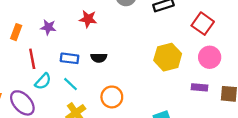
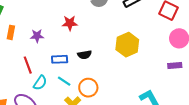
orange rectangle: (16, 32) -> (11, 32), moved
yellow hexagon: (168, 57) -> (127, 45), moved
orange circle: (112, 97) -> (88, 88), moved

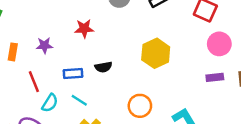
orange rectangle: (11, 32) -> (13, 52), moved
orange circle: (88, 88) -> (140, 106), moved

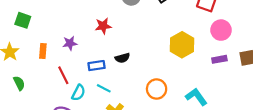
yellow hexagon: (156, 53) -> (182, 45), moved

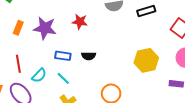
purple star: (70, 43) -> (45, 28), size x1.6
red line: (63, 75) -> (18, 64), moved

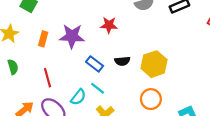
blue rectangle: (63, 56) -> (95, 64), turned 35
yellow hexagon: (146, 60) -> (154, 64), moved
cyan semicircle: (39, 75) -> (78, 97), moved

